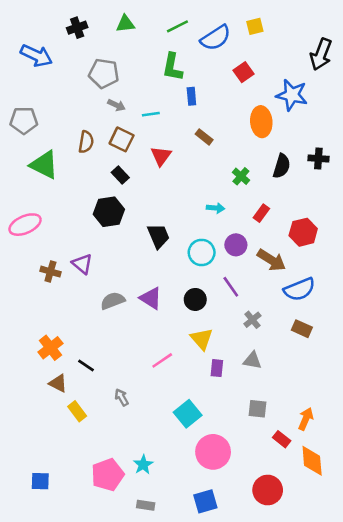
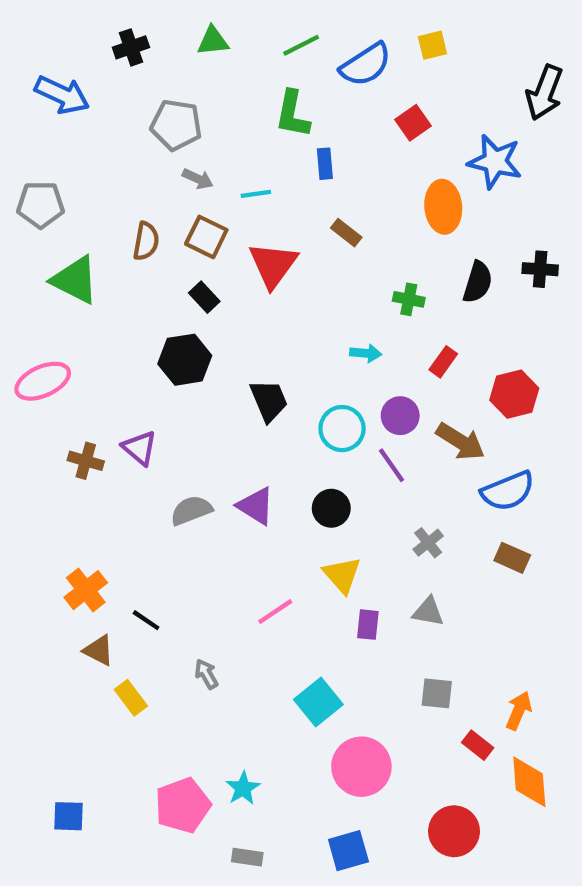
red triangle: (161, 156) -> (273, 265), size x1.4
green cross: (241, 176) -> (409, 299), turned -30
purple line: (231, 287) -> (392, 465), moved

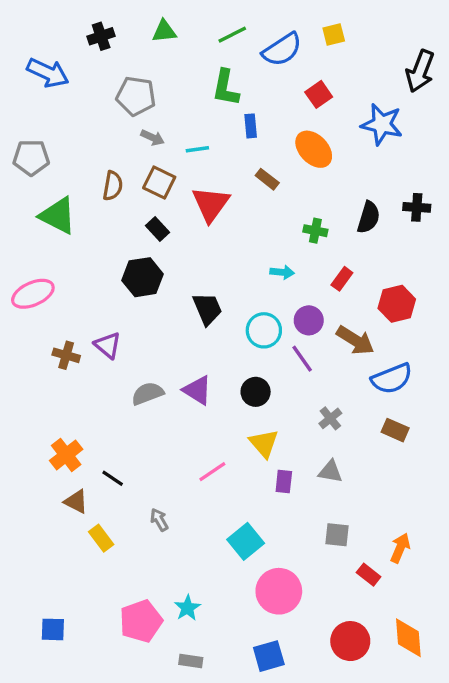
orange ellipse: (443, 207) -> (314, 149), moved, turned -39
orange diamond: (529, 782) -> (408, 638), moved

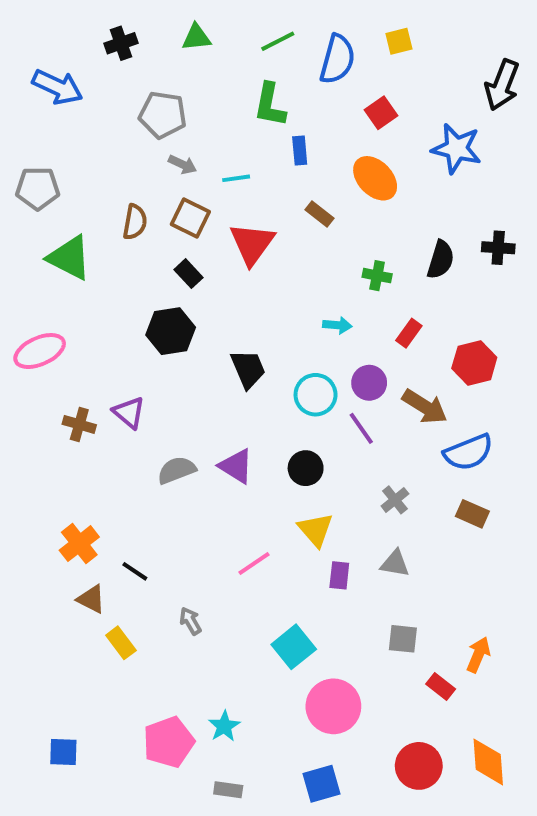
blue semicircle: (282, 50) -> (337, 59), turned -42

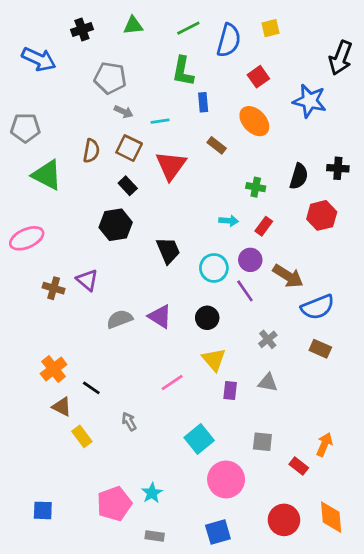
red rectangle: (409, 333) -> (264, 226), moved
red hexagon: (474, 363) -> (322, 215), moved
gray square: (403, 639) -> (262, 442), moved

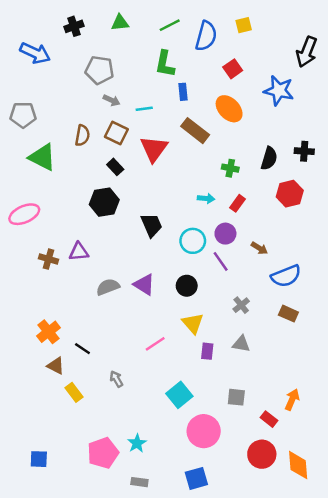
brown rectangle: (217, 145) -> (195, 131), size x1.6
brown arrow: (288, 276) -> (259, 248), size x0.6
purple triangle: (87, 280) -> (79, 252), turned -45
red circle: (284, 520) -> (262, 454), moved

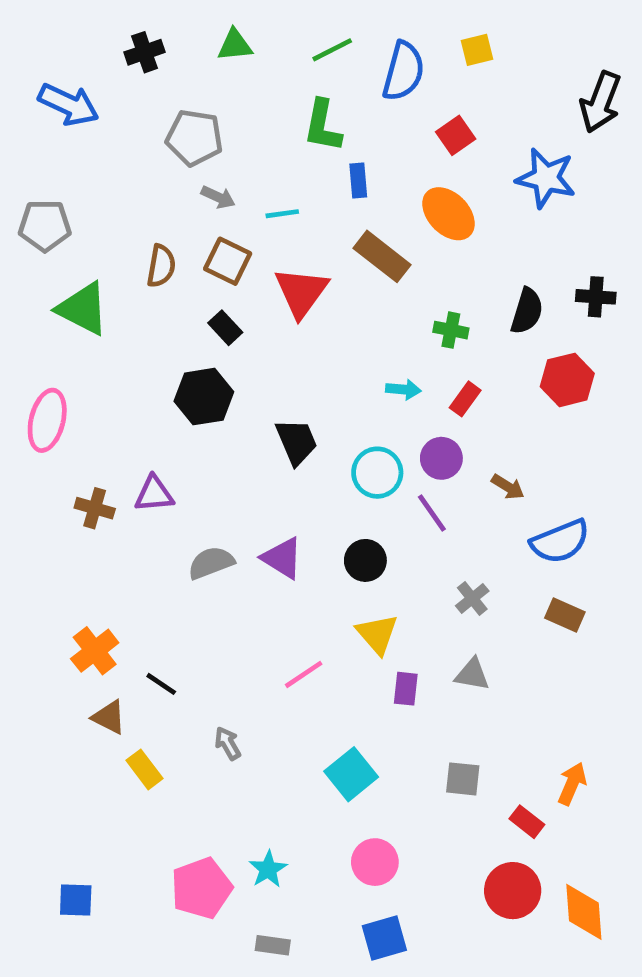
pink ellipse: (24, 214) -> (47, 420), turned -52
pink circle: (204, 431) -> (375, 862), moved, size x0.7

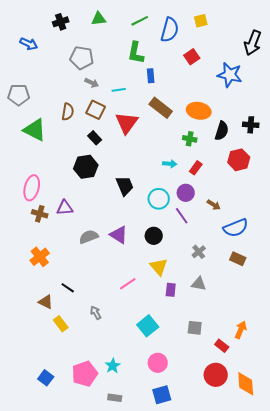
blue arrow: (69, 104) -> (29, 44), size x0.7
orange ellipse: (449, 214) -> (199, 111), moved, turned -35
pink ellipse: (47, 420) -> (32, 188), moved
orange cross: (95, 651) -> (40, 257), moved
blue square: (76, 900) -> (46, 378), moved, turned 35

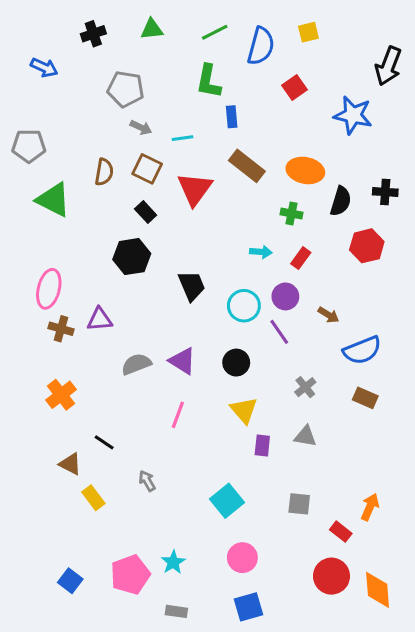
pink line: (128, 284) -> (178, 415), moved, turned -36

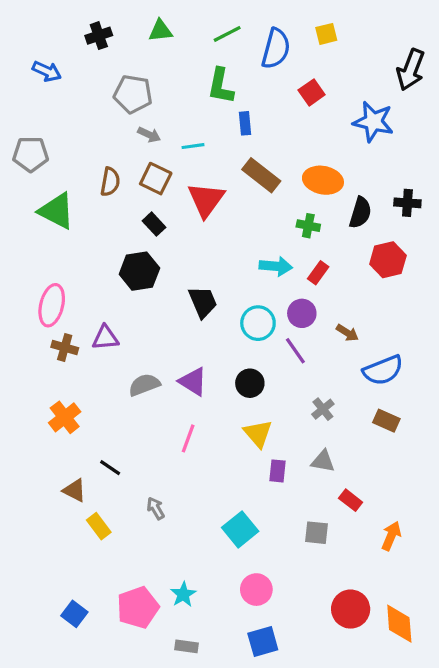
cyan arrow: (261, 252) -> (276, 266), size x1.4
red rectangle: (341, 532) -> (351, 500), moved

